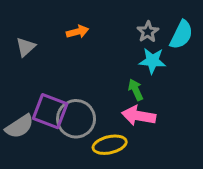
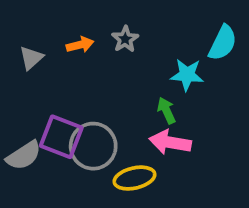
orange arrow: (78, 32) -> (80, 45), moved
gray star: (148, 32) -> (125, 39), moved

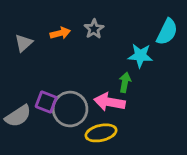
green arrow: (166, 110) -> (125, 82), turned 36
purple square: (61, 137) -> (46, 102), size x0.7
pink arrow: (170, 142) -> (109, 102), moved

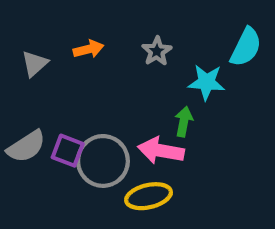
gray star: (94, 29) -> (157, 51), moved
gray semicircle: (18, 116) -> (26, 146), moved

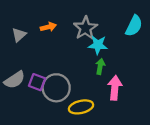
gray star: (157, 51) -> (86, 28), size x1.5
cyan star: (207, 82) -> (98, 45), moved
pink arrow: (161, 151) -> (115, 88), moved, turned 85

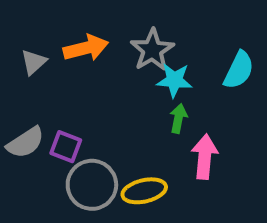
cyan semicircle: (134, 26) -> (239, 70), moved
orange arrow: (48, 27) -> (86, 48), size x1.5
gray circle: (56, 88) -> (92, 185), moved

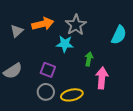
cyan star: (174, 80) -> (65, 44), moved
purple square: (66, 147) -> (48, 70), moved
gray circle: (92, 185) -> (46, 92), size x0.7

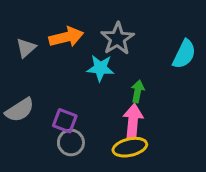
purple square: (48, 70) -> (65, 121), moved
pink arrow: (102, 78) -> (133, 121), moved
yellow ellipse: (72, 95) -> (130, 147), moved

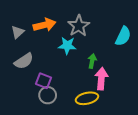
gray semicircle: (20, 110) -> (24, 61), moved
pink arrow: (133, 121) -> (101, 79), moved

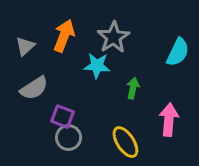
orange arrow: (44, 25) -> (64, 36), turned -55
pink arrow: (101, 79) -> (169, 120), moved
yellow ellipse: (87, 98) -> (125, 142), turned 70

